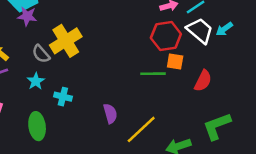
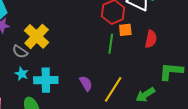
green line: (153, 74) -> (111, 44), turned -66
cyan cross: (63, 97) -> (46, 80), size x1.6
green L-shape: (217, 126) -> (171, 71), turned 40

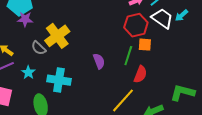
red semicircle: (151, 39) -> (140, 74), moved
cyan star: (22, 74) -> (28, 72), moved
purple semicircle: (86, 83) -> (99, 61), moved

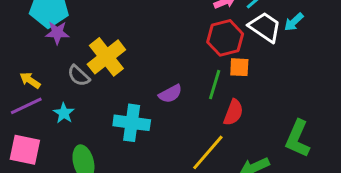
purple semicircle: (99, 61) -> (170, 94), turned 84
cyan cross: (59, 80) -> (132, 123), moved
green L-shape: (182, 93) -> (298, 139), turned -80

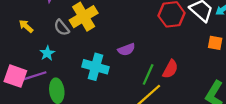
orange square: (239, 67) -> (215, 43), moved
green line: (215, 85) -> (148, 74), moved
purple line: (26, 106) -> (35, 76), moved

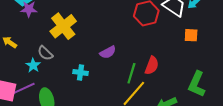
gray semicircle: (62, 28) -> (45, 53), moved
cyan cross: (96, 67) -> (81, 72), size x0.6

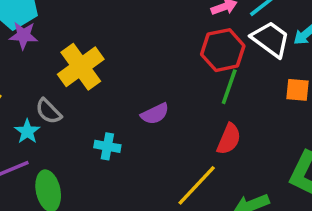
green line: (131, 73) -> (229, 87), moved

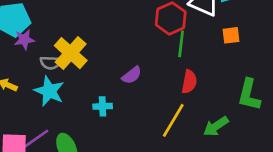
gray semicircle: (49, 111) -> (51, 63), moved, turned -30
cyan star: (27, 131) -> (49, 91), moved, size x1.6

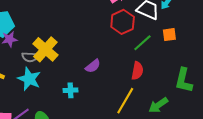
green line: (181, 44) -> (142, 43), moved, turned 42

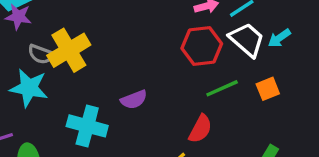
orange square: (169, 35) -> (268, 89), turned -32
cyan star: (29, 79) -> (29, 88), turned -30
cyan cross: (71, 90) -> (87, 126), size x1.6

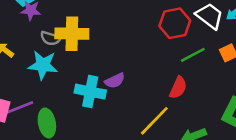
yellow cross: (69, 50) -> (72, 34), turned 36
purple semicircle: (134, 100) -> (115, 81), moved

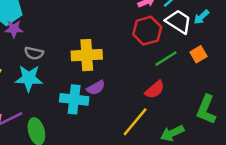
yellow cross: (72, 34) -> (87, 55), moved
red semicircle: (178, 88) -> (155, 90), turned 30

